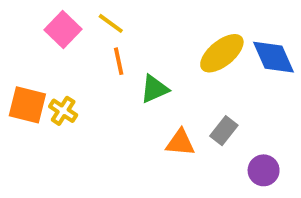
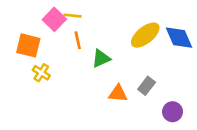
yellow line: (111, 23) -> (72, 16), turned -30
pink square: (63, 29) -> (54, 19), moved
orange square: (27, 105) -> (28, 45), moved

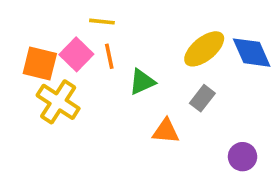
pink square: (54, 19) -> (76, 54), moved
yellow cross: (41, 73) -> (58, 102), size x1.6
gray rectangle: (147, 86) -> (202, 98), moved

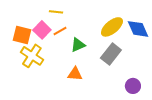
orange line: (109, 56) -> (60, 31), turned 72
gray rectangle: (202, 98) -> (111, 54), size x1.5
orange triangle: (166, 131) -> (75, 74), moved

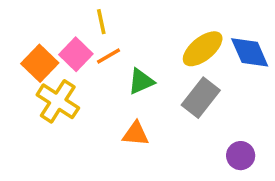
yellow line: (56, 12) -> (101, 22), turned 72
orange square: (22, 35) -> (40, 63), turned 30

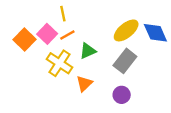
yellow cross: (58, 101) -> (59, 63), moved
orange triangle: (136, 134) -> (84, 84), turned -48
purple circle: (241, 156) -> (122, 95), moved

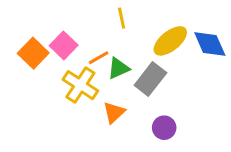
yellow line: (63, 14) -> (122, 18), moved
orange line: (67, 35) -> (99, 58), moved
gray rectangle: (125, 61) -> (150, 79), moved

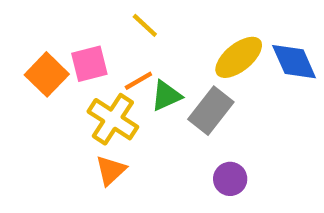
yellow line: (122, 18) -> (145, 25), moved, turned -35
pink square: (64, 45) -> (89, 64), turned 32
orange triangle: (114, 112) -> (111, 170), moved

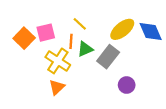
yellow line: (145, 25) -> (80, 24), moved
orange line: (138, 81) -> (71, 41), turned -56
purple circle: (230, 179) -> (127, 85), moved

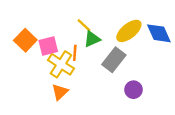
pink square: (46, 33) -> (48, 46), moved
orange line: (71, 41) -> (75, 53), moved
green triangle: (85, 49) -> (92, 39), moved

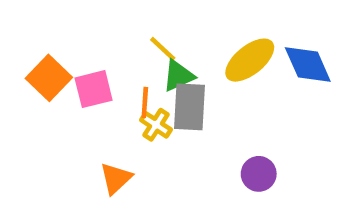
gray rectangle: (114, 60) -> (189, 107), moved, turned -35
yellow cross: (61, 64) -> (156, 125), moved, size x0.6

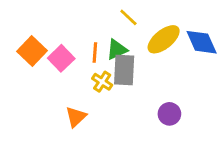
yellow line: (163, 49) -> (128, 17), moved
pink square: (94, 89) -> (61, 58), turned -30
orange line: (145, 102) -> (95, 52), moved

